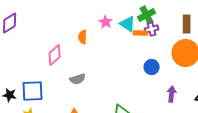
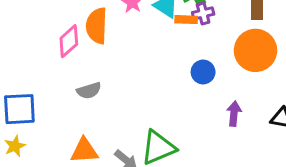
orange semicircle: (83, 37) -> (97, 26), size x1.6
pink diamond: (55, 55) -> (69, 41), moved

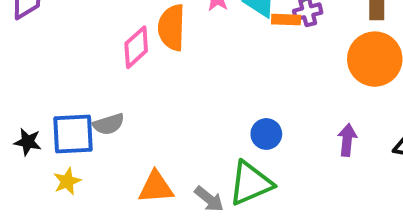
blue circle: (203, 72) -> (266, 134), moved
gray semicircle: (89, 91) -> (109, 124), moved

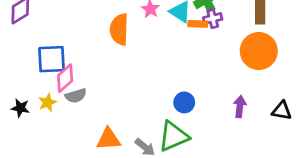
pink diamond: (136, 47) -> (65, 78), moved
blue square: (73, 134) -> (51, 59), moved
yellow star: (67, 181) -> (47, 102), moved

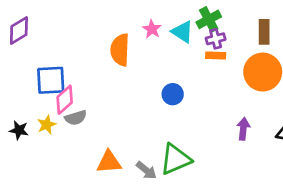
orange rectangle: (198, 24) -> (216, 55), moved
blue circle: (184, 102) -> (173, 94), moved

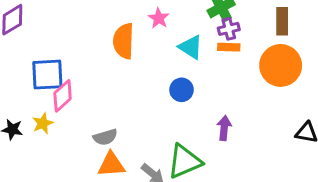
cyan triangle: (182, 32) -> (191, 47), moved
gray semicircle: (76, 118) -> (105, 137), moved
purple arrow: (243, 129) -> (224, 128), moved

